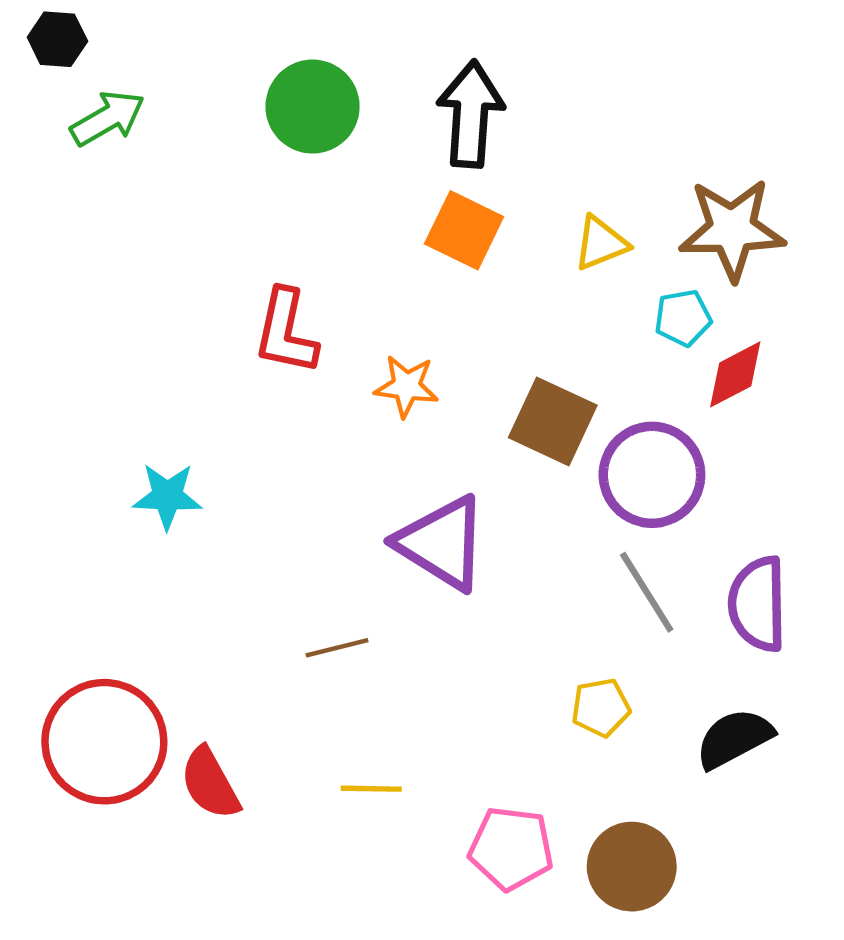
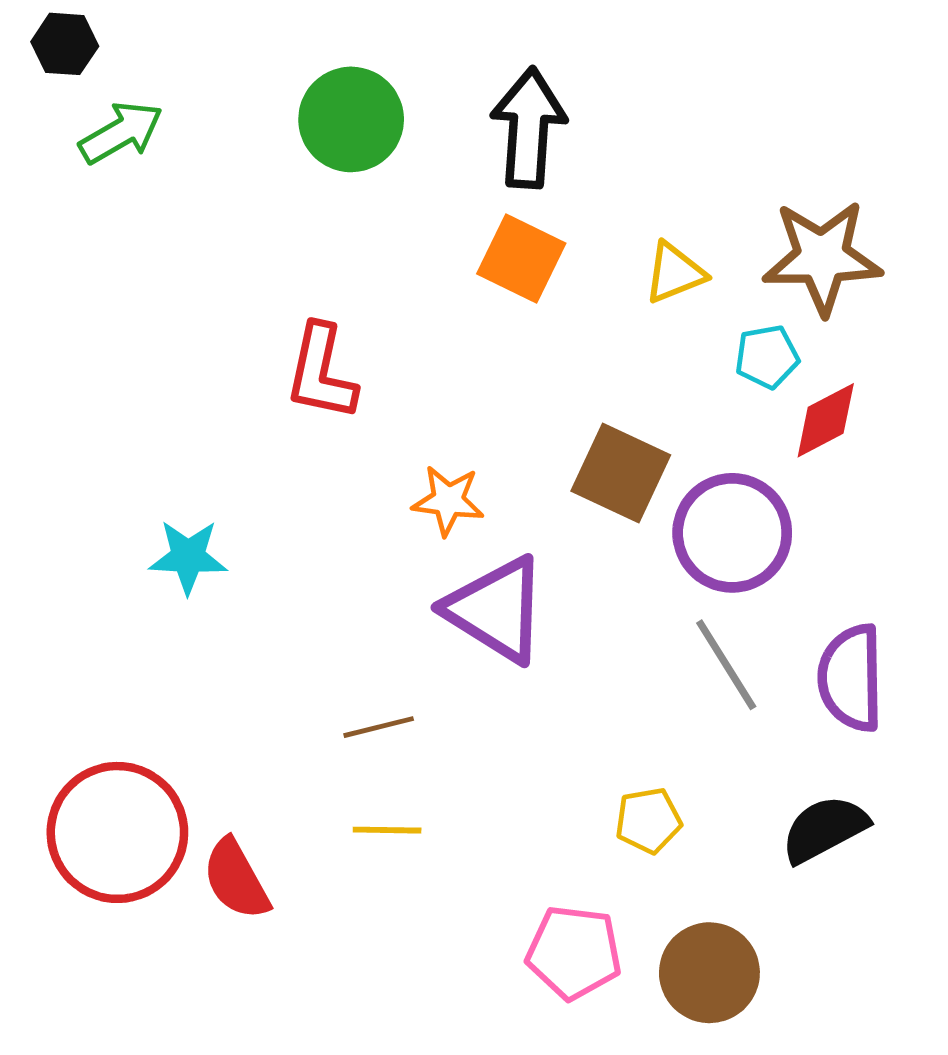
orange star: (406, 386) -> (448, 501), moved
yellow pentagon: (601, 708) -> (648, 821), moved
yellow line: (371, 789) -> (387, 830), moved

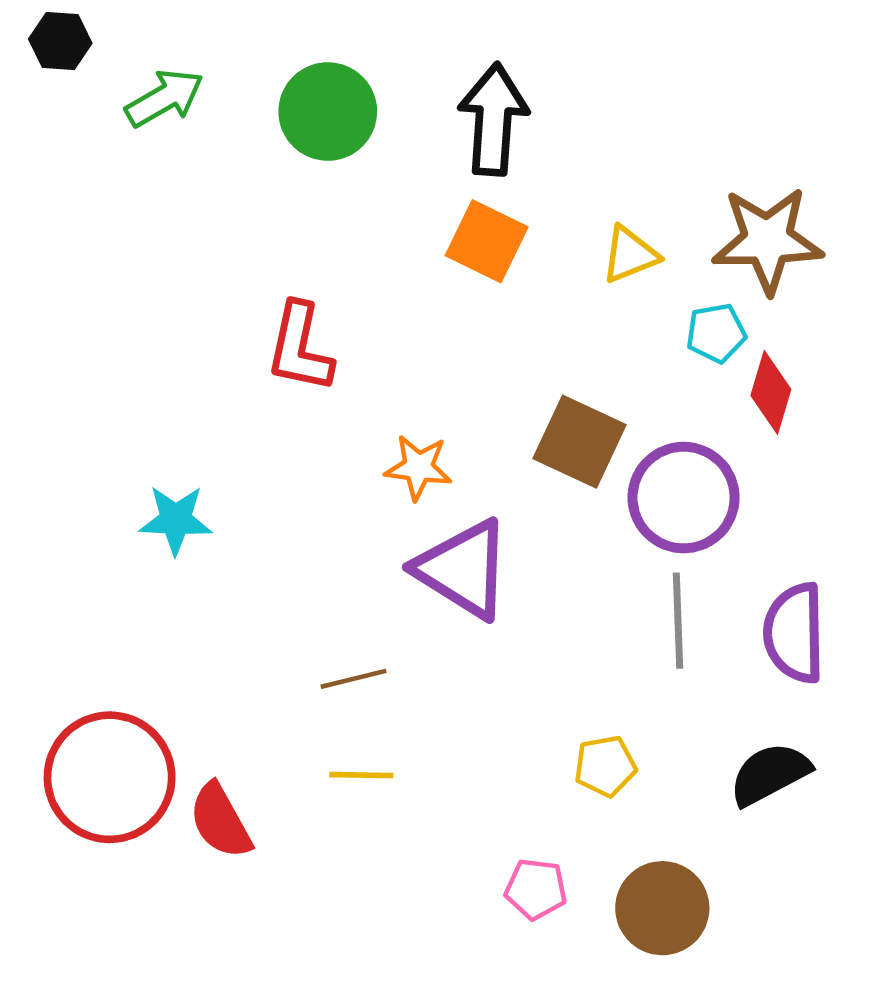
green arrow: (121, 133) -> (164, 98), moved
red diamond: (826, 420) -> (771, 392), turned -46
gray line: (726, 665) -> (678, 621), turned 30
pink pentagon: (574, 952) -> (536, 889), size x0.7

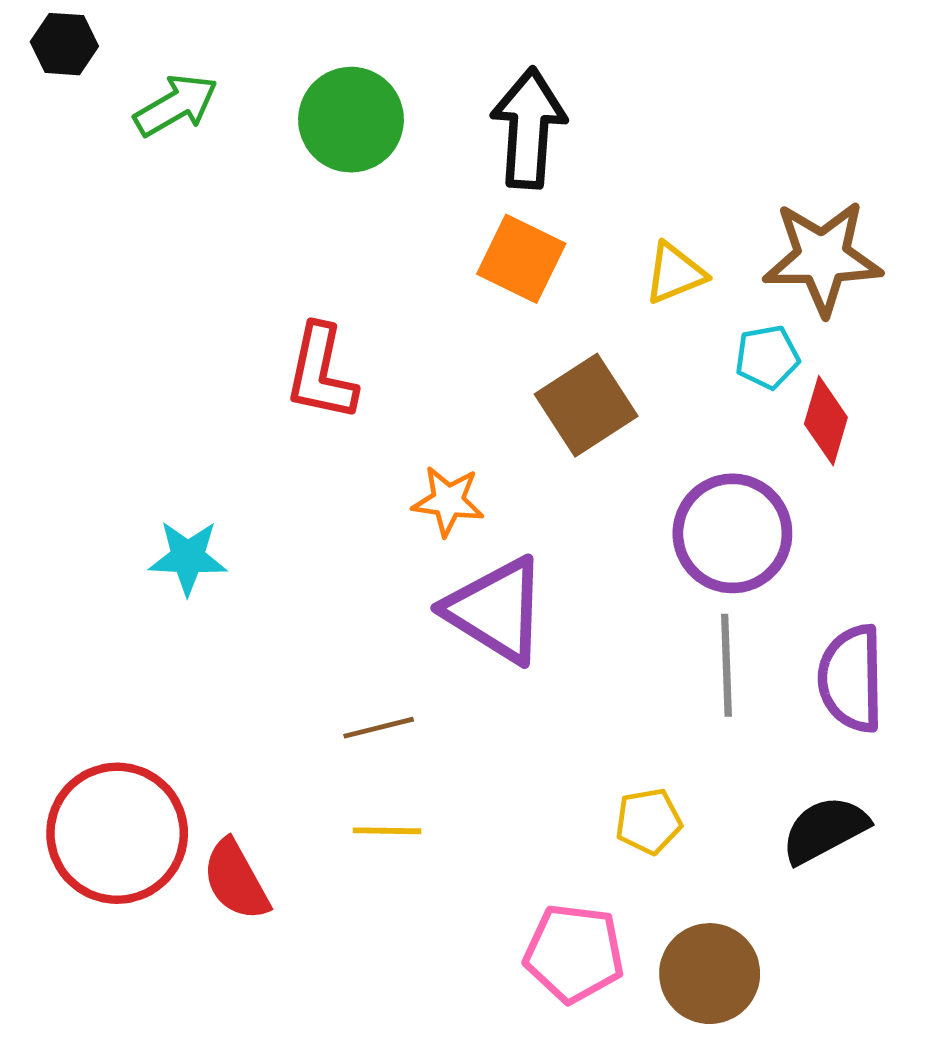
brown square: (580, 442) -> (586, 405), moved, turned 32
pink pentagon: (536, 889) -> (574, 953), size x1.5

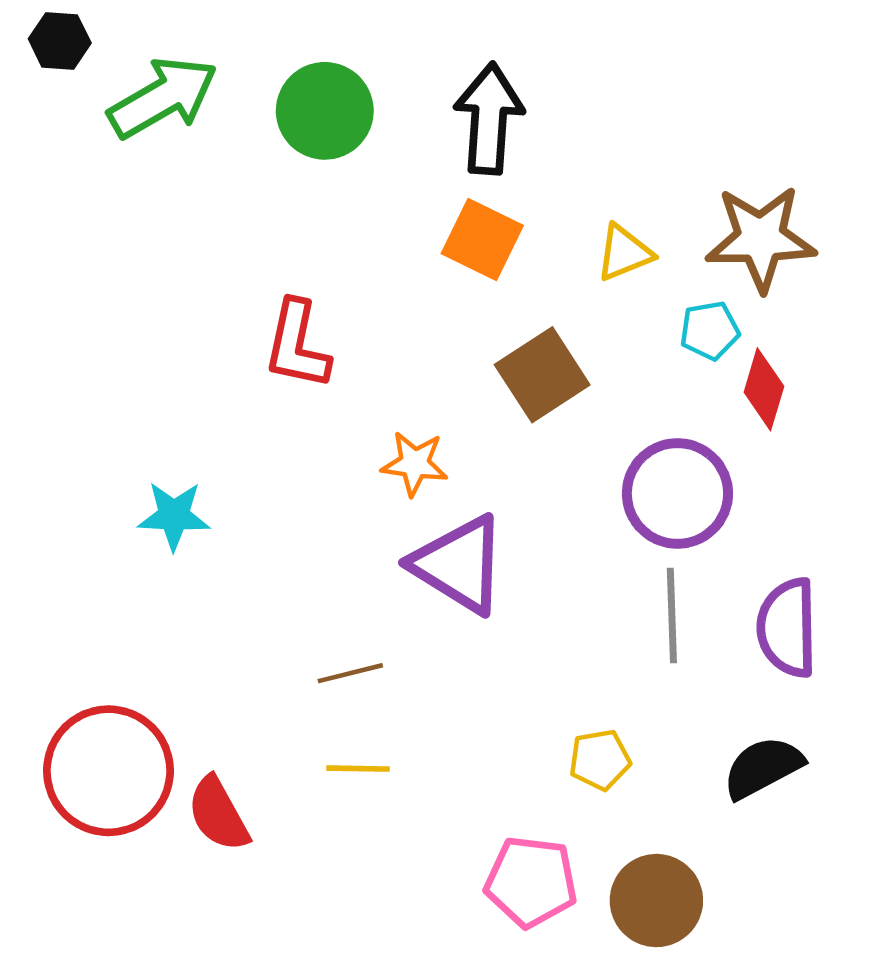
green arrow: (176, 105) -> (163, 98), size x1.4

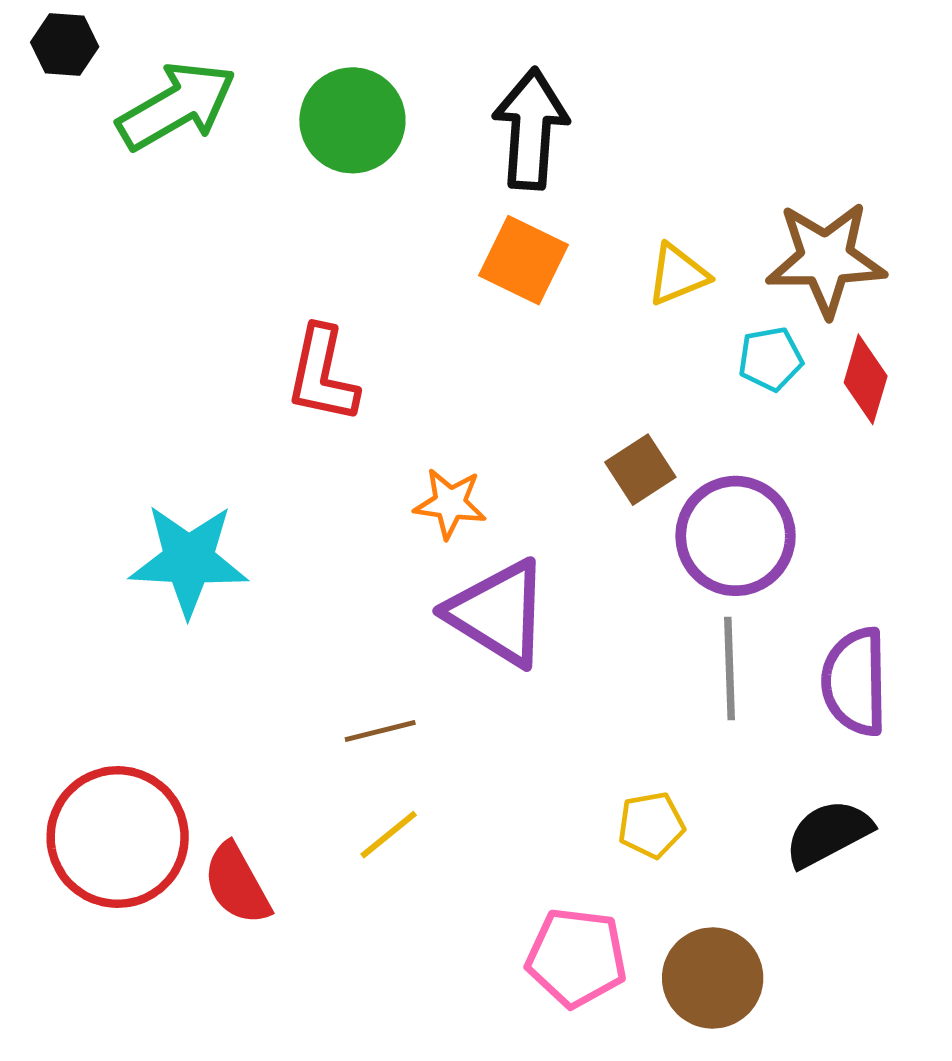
brown square: (542, 375) -> (640, 470), moved, size x0.7
red diamond: (764, 389) -> (866, 379), moved
cyan star: (174, 516) -> (189, 560), size x1.5
yellow line: (358, 769) -> (389, 835), turned -40

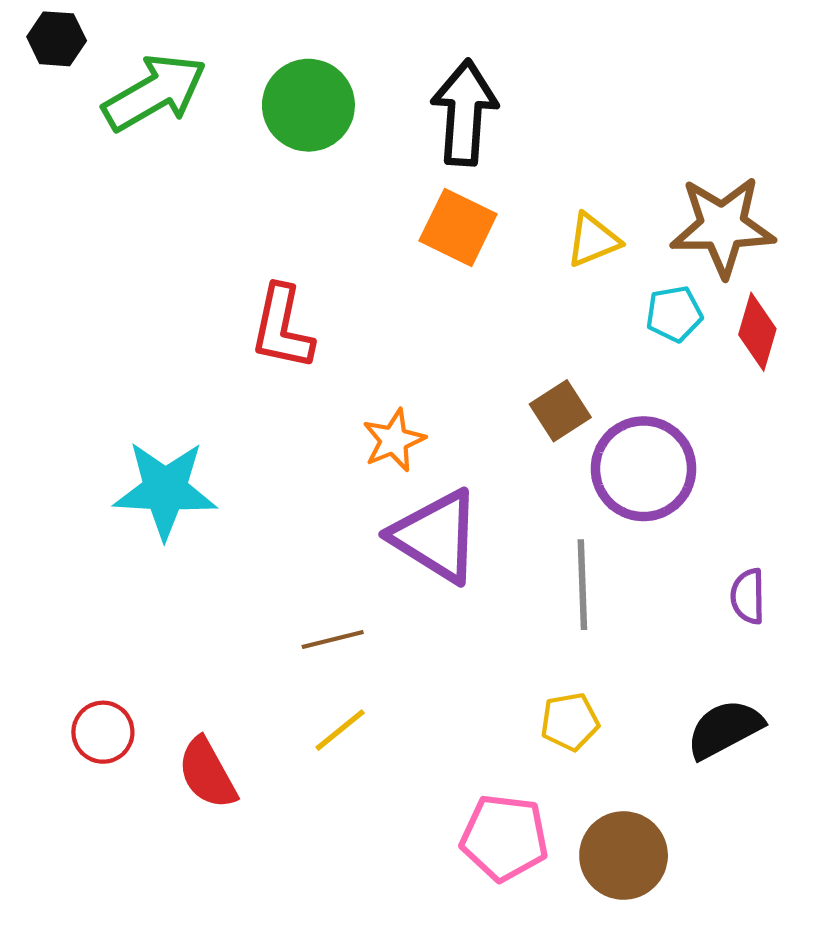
orange star: (450, 503) -> (394, 440), turned -30
gray line: (729, 668) -> (582, 585), moved
purple semicircle: (855, 682) -> (748, 596), size x0.6
red circle: (118, 837) -> (103, 732), size x0.5

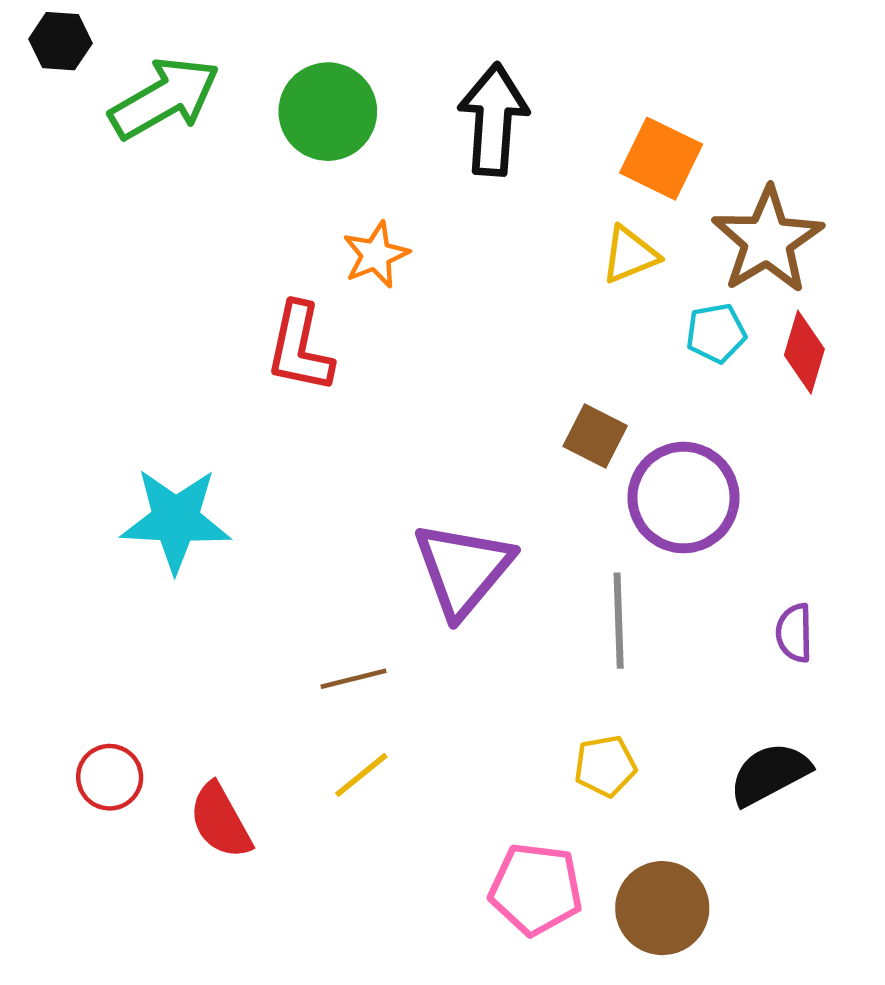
brown star: (723, 226) -> (767, 240), turned -30
orange square: (458, 227) -> (661, 159), moved
brown square: (560, 411) -> (595, 436), turned -30
orange star: (394, 440) -> (376, 255), moved
purple triangle: (436, 536) -> (463, 569), turned 38

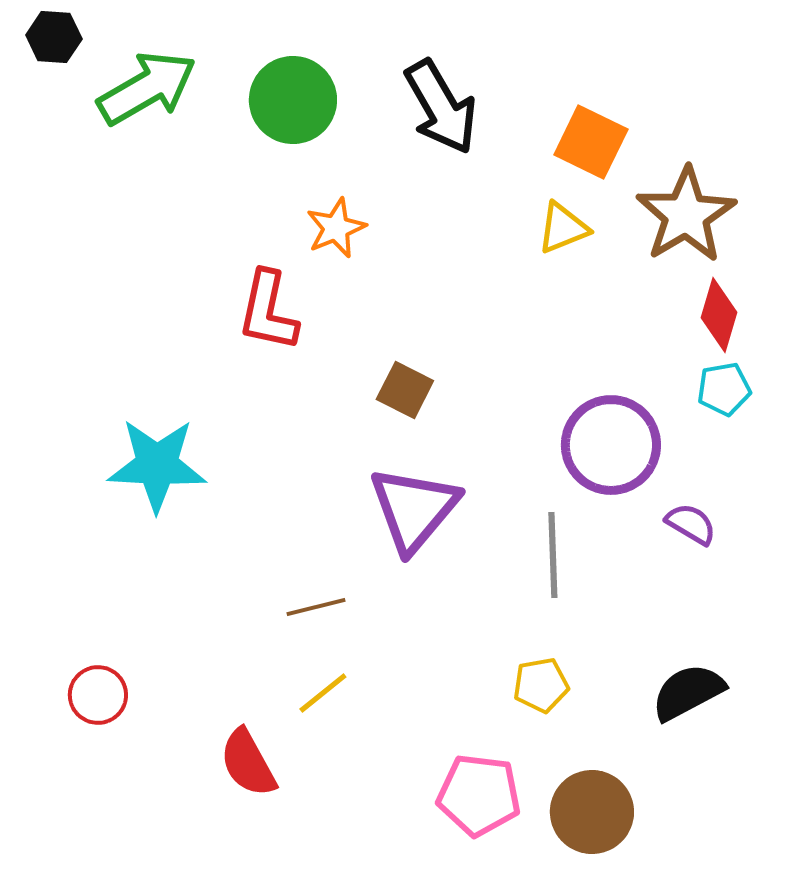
black arrow: (493, 119) -> (441, 107), turned 146
cyan pentagon: (716, 333) -> (724, 389), moved
brown square: (595, 436) -> (405, 390), moved
purple semicircle: (794, 633) -> (691, 524), moved, turned 122
red semicircle: (220, 821) -> (248, 763), moved

